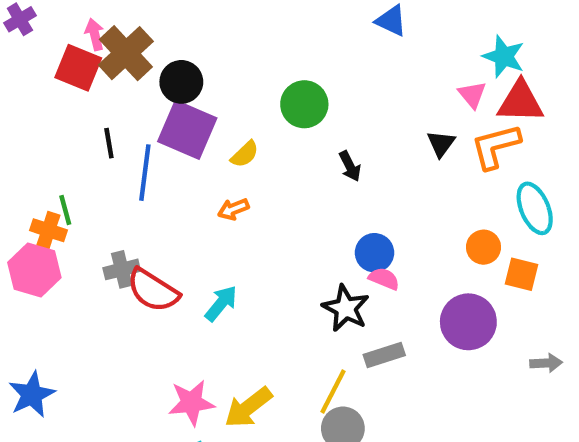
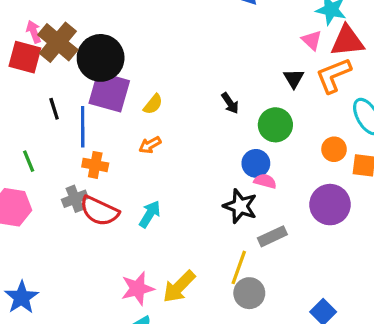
black circle: (181, 82) -> (101, 58), size x1.5
green circle: (304, 104) -> (275, 125), moved
orange cross: (48, 230) -> (95, 165), moved

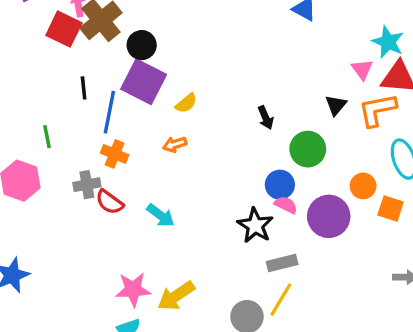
black circle: (101, 58) -> (142, 45), size x0.6
purple circle: (330, 205) -> (329, 216), moved
red semicircle: (99, 211) -> (110, 202), size x0.7
cyan arrow: (150, 214) -> (161, 215), turned 84
yellow line: (239, 267) -> (281, 300), moved

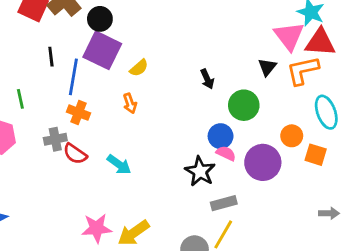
pink triangle: (362, 69) -> (289, 36), size x1.6
orange arrow: (175, 144) -> (130, 103), turned -90

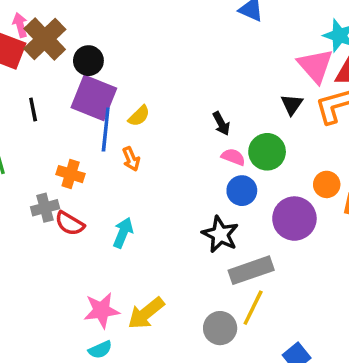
blue line: (73, 77) -> (106, 130), moved
pink semicircle: (226, 153) -> (233, 157), moved
cyan arrow: (119, 164) -> (123, 233), turned -100
gray rectangle: (224, 203) -> (251, 270), size x1.4

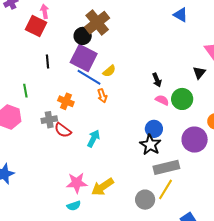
brown cross: (45, 39) -> (97, 23), moved
blue line: (106, 130) -> (89, 77), turned -70
blue circle: (242, 191) -> (154, 129), moved

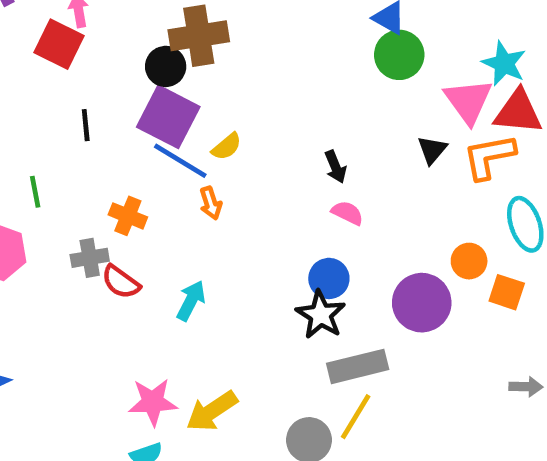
brown cross: (97, 23) -> (199, 36), turned 30
green circle: (182, 99) -> (399, 55), moved

